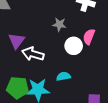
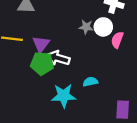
white circle: (74, 46) -> (103, 27), moved
green pentagon: (18, 88) -> (42, 63), moved

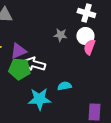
white circle: (103, 27) -> (85, 36), moved
purple triangle: (41, 44) -> (18, 51), turned 30

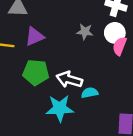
purple triangle: (18, 51) -> (35, 36), moved
white arrow: (34, 64) -> (69, 80), moved

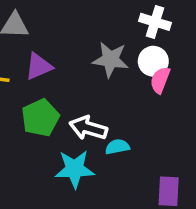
gray star: (85, 32) -> (111, 60), size x1.5
green pentagon: (36, 72) -> (40, 118), turned -30

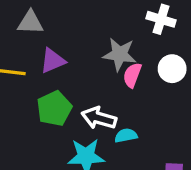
white circle: (153, 61) -> (172, 69), moved
pink semicircle: (160, 80) -> (132, 75), moved

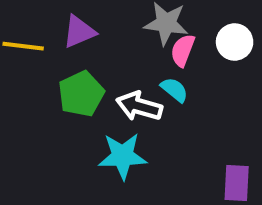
cyan semicircle: (126, 136) -> (174, 90), moved, turned 50

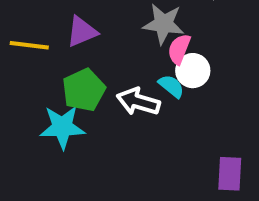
white circle: (235, 42) -> (193, 71), moved
cyan star: (123, 156) -> (62, 127), moved

